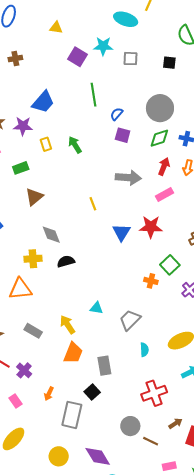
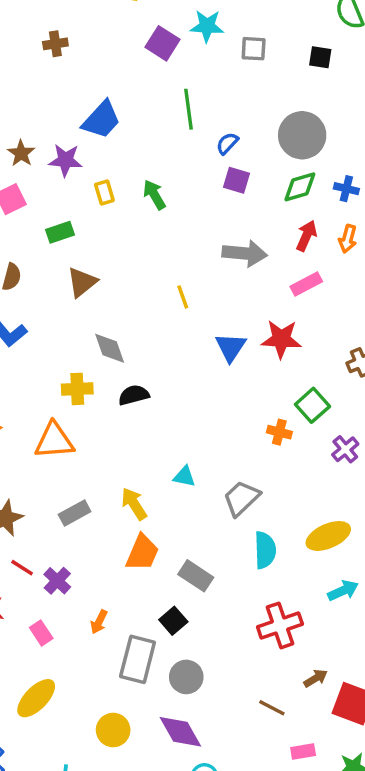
gray rectangle: (33, 331) -> (75, 513), turned -60
cyan semicircle: (144, 350) -> (265, 550), size x1.5
gray rectangle: (104, 366) -> (196, 576), turned -48
gray circle: (130, 426) -> (186, 677), moved

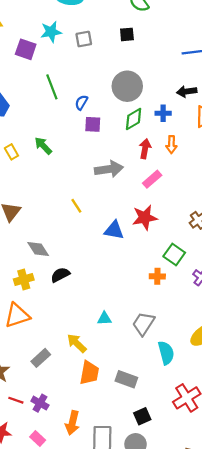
blue triangle: (231, 347) -> (114, 230), turned -40
black square: (173, 621) -> (142, 416), moved, turned 30
orange arrow: (99, 622) -> (72, 423), size x1.5

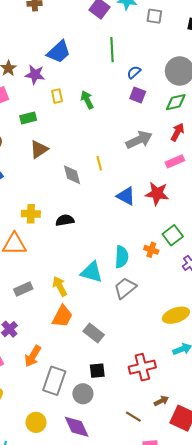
gray arrow: (109, 169) -> (139, 140), turned -35
gray diamond: (38, 249) -> (72, 175), moved
cyan triangle: (104, 319) -> (92, 272), size x1.6
cyan semicircle: (166, 353) -> (122, 257), moved

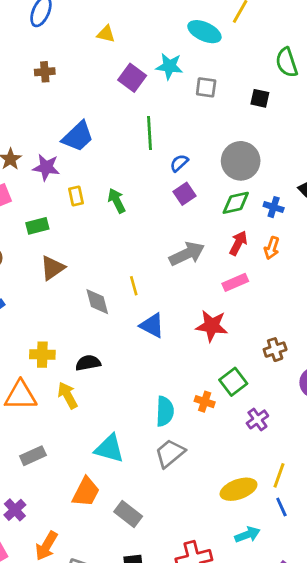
purple square: (138, 95) -> (184, 194), turned 35
blue triangle: (126, 196) -> (152, 325), moved
cyan triangle: (92, 272) -> (109, 449), moved
yellow arrow: (60, 286) -> (68, 395), moved

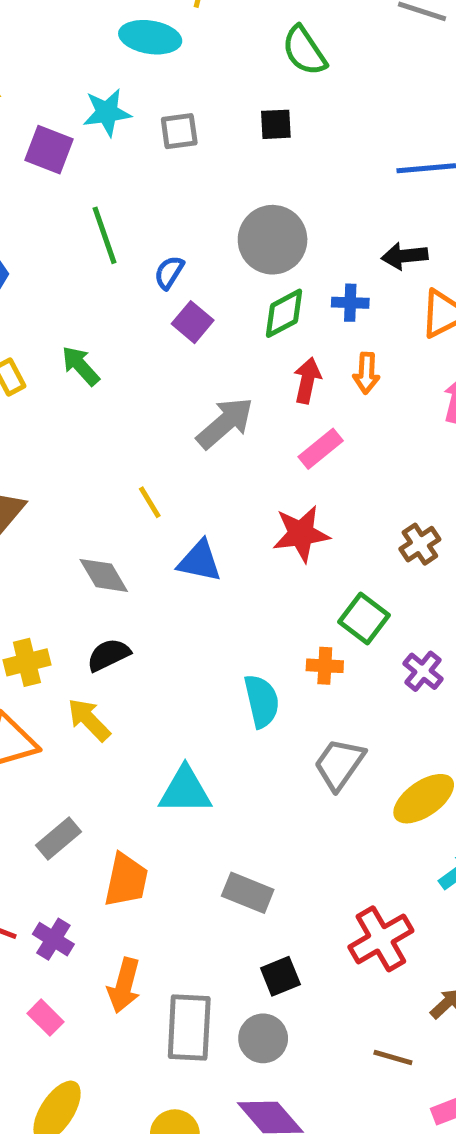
gray diamond: (97, 302) -> (104, 575), moved
gray trapezoid: (170, 453) -> (339, 764), moved
orange trapezoid: (86, 492) -> (126, 880), moved

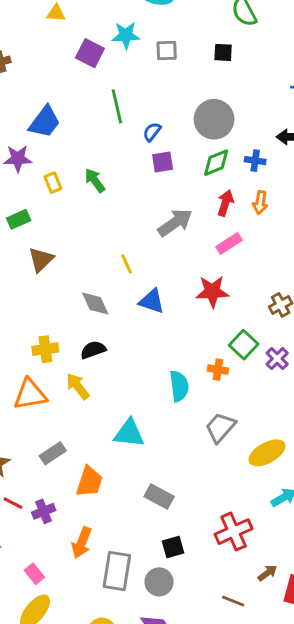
purple square: (193, 322) -> (163, 162), turned 35
purple cross: (423, 671) -> (277, 359), moved
purple cross: (53, 939) -> (44, 511), turned 30
pink rectangle: (46, 1018) -> (34, 574), moved

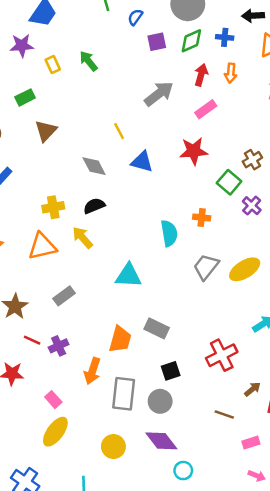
purple square: (163, 162) -> (157, 42), moved
green square: (244, 345) -> (229, 182), moved
yellow ellipse: (267, 453) -> (245, 269), moved
orange trapezoid: (89, 482) -> (120, 339), moved

